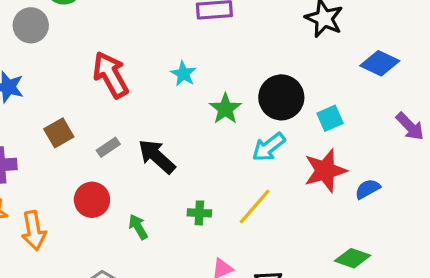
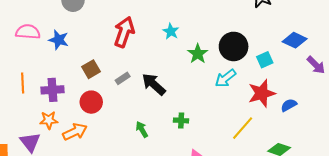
blue diamond: (380, 63) -> (295, 40), moved
red arrow: (111, 75) -> (124, 32), turned 48
red circle: (92, 200) -> (91, 102), moved
yellow line: (255, 207) -> (243, 128), moved
orange arrow: (34, 231) -> (75, 132), turned -105

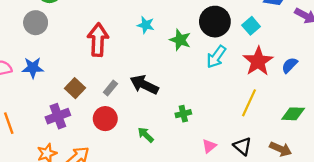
purple cross: (52, 90) -> (58, 116), moved
red circle: (91, 102) -> (105, 119), moved

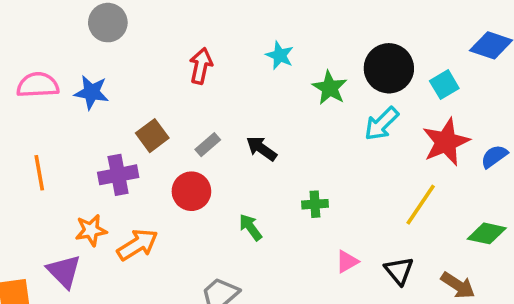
red arrow: (98, 40) -> (201, 66), size x0.7
black arrow: (144, 85) -> (261, 148), size x0.7

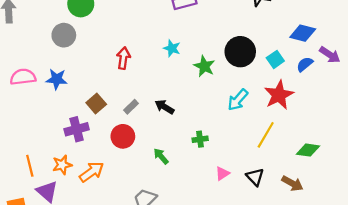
cyan arrow: (382, 124) -> (238, 100), moved
blue semicircle: (494, 156) -> (305, 64), moved
orange line: (39, 173) -> (30, 166), moved

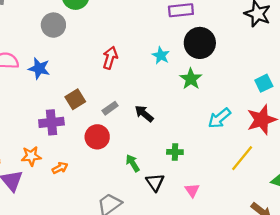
black circle: (240, 52) -> (200, 43), moved
orange arrow: (92, 172) -> (60, 168), size x0.6
pink triangle: (222, 173) -> (192, 190), turned -40
black triangle: (255, 177) -> (155, 182), moved

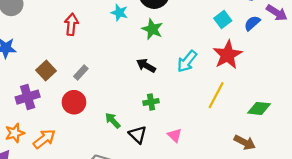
black arrow: (144, 114) -> (146, 66), moved
orange arrow: (60, 168) -> (44, 139), size x1.5

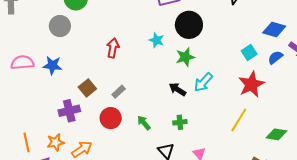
green star: (152, 29) -> (185, 57), turned 30
cyan arrow: (187, 61) -> (203, 82), moved
green arrow: (113, 121) -> (144, 123), moved

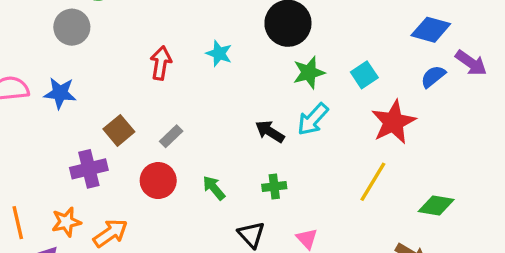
cyan star: (157, 40) -> (219, 53), moved
cyan square: (249, 52) -> (364, 75), moved
green star: (185, 57) -> (309, 73), moved

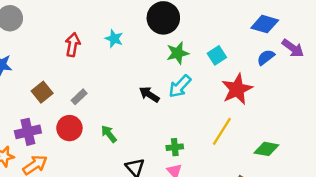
purple cross: (89, 169) -> (28, 132), moved
green cross: (274, 187) -> (175, 147), moved

